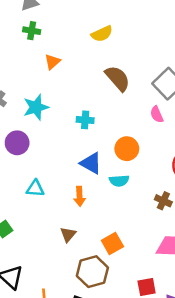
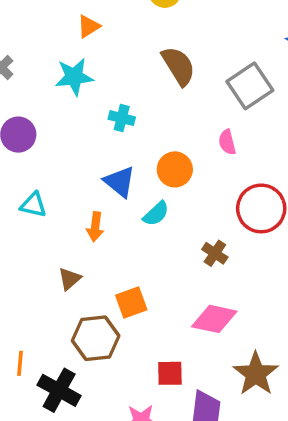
cyan star: (36, 107) -> (74, 77), moved
pink semicircle: (157, 114) -> (227, 142), moved
cyan semicircle: (119, 181) -> (156, 214), turned -48

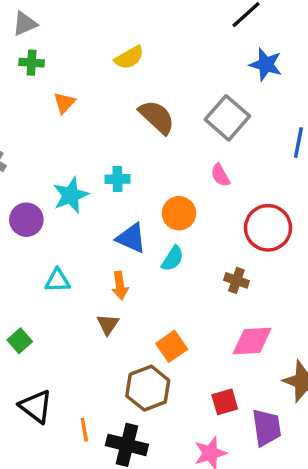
cyan star: (74, 77) -> (71, 195), moved
brown triangle: (70, 279) -> (108, 324), moved

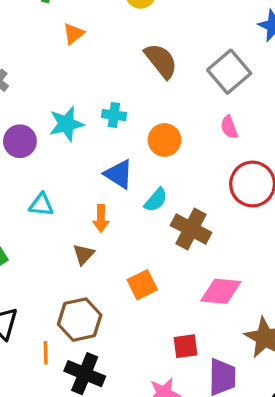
pink semicircle: (220, 175) -> (229, 127), moved
orange circle: (179, 213) -> (164, 140), moved
brown cross: (236, 280) -> (191, 229), moved, size x1.6
brown hexagon: (148, 388) -> (80, 320), moved

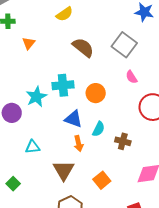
cyan cross: (114, 115) -> (63, 85), size x1.5
orange arrow: (101, 218) -> (79, 143), moved
brown cross: (191, 229) -> (123, 141), size x0.7
brown triangle: (84, 254) -> (64, 170), size x1.6

